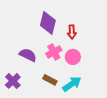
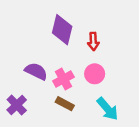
pink cross: (54, 52) -> (63, 79), moved
cyan arrow: (72, 84) -> (108, 109), moved, turned 84

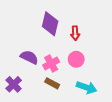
cyan arrow: (108, 109) -> (87, 87), turned -30

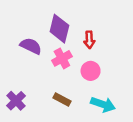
purple semicircle: (29, 57) -> (31, 46), moved
pink cross: (51, 63) -> (62, 58), moved

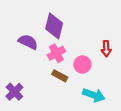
red arrow: (89, 40) -> (106, 49), moved
brown rectangle: (62, 99) -> (60, 76), moved

